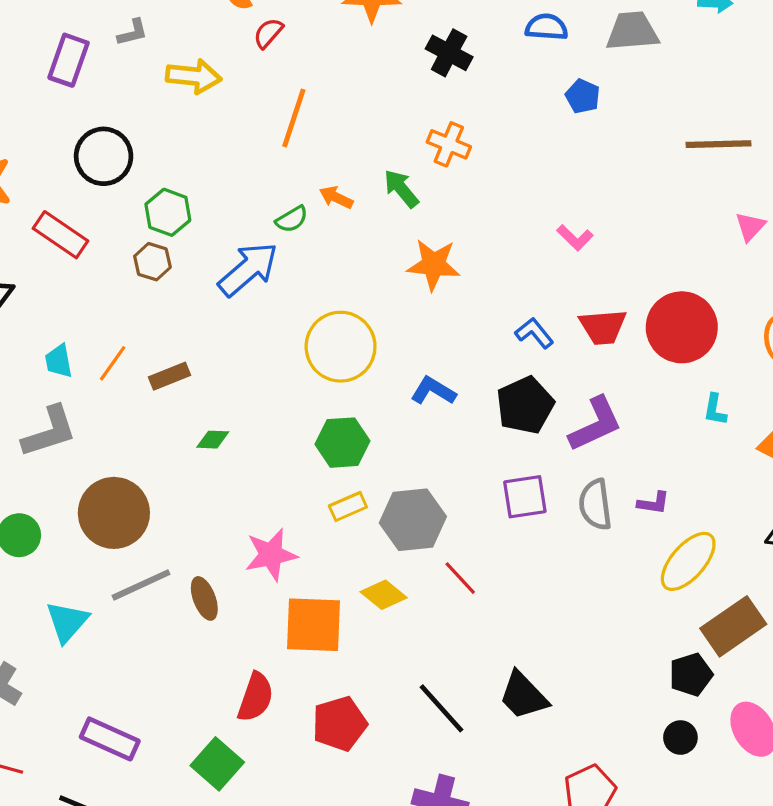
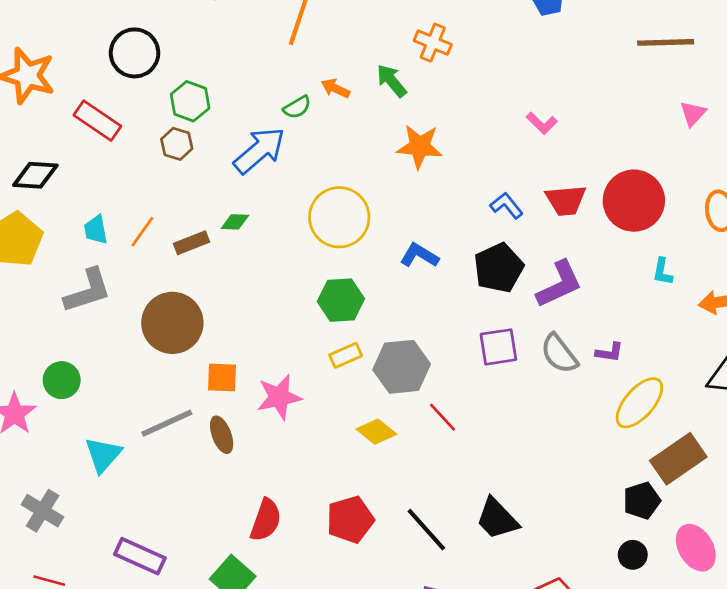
green diamond: (213, 440) -> (235, 222), moved
gray semicircle: (595, 505) -> (559, 354), turned -30
brown circle: (114, 513) -> (172, 323), moved
orange square: (314, 625) -> (222, 377), moved, size x0.6
red pentagon: (340, 724) -> (350, 520), moved

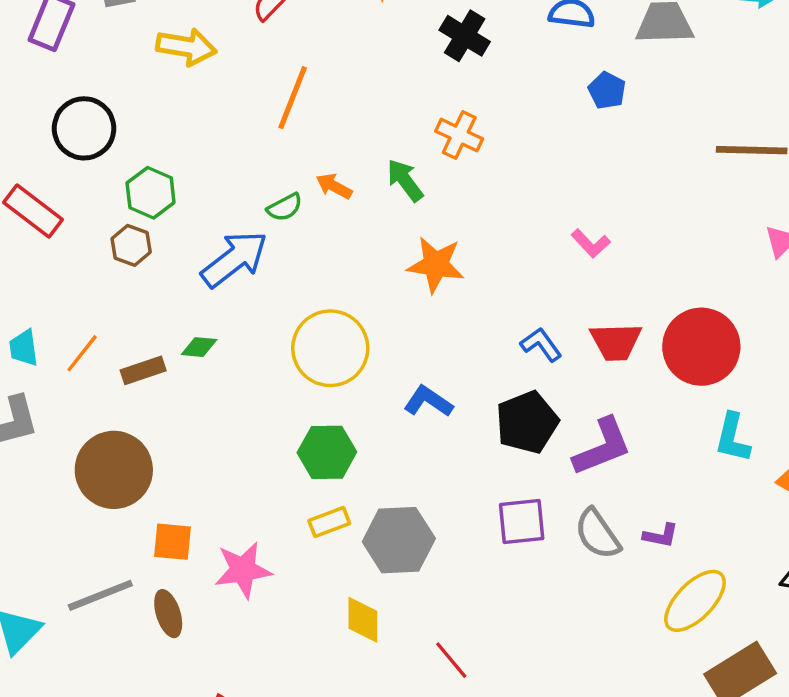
cyan L-shape: (663, 272) -> (733, 438), size x1.4
red line: (443, 417) -> (451, 660), moved
yellow diamond: (376, 432) -> (363, 620), turned 48

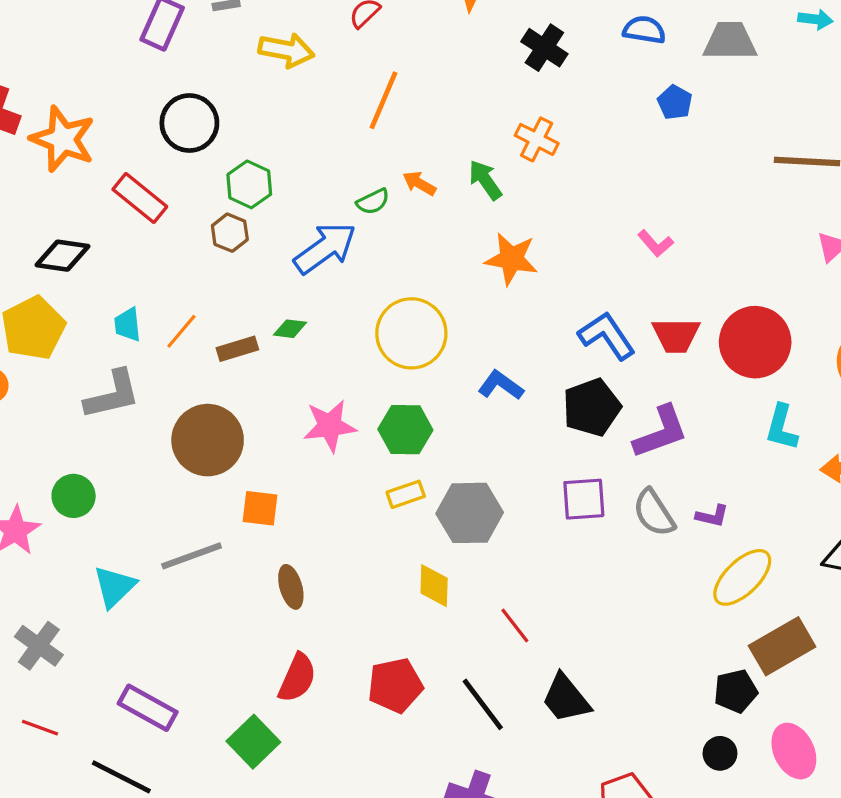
blue L-shape: (541, 345) -> (607, 336), size x1.5
pink star: (243, 570) -> (330, 426), moved
brown ellipse: (168, 614) -> (291, 587), moved

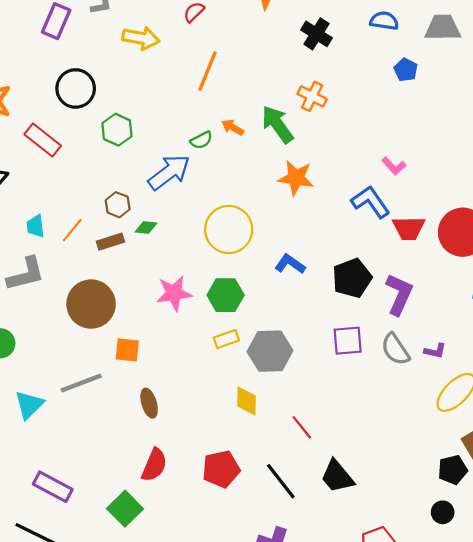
green arrow: (485, 180) -> (277, 124), size x1.4
brown hexagon: (230, 233) -> (118, 205), moved
blue L-shape: (607, 336) -> (371, 202), moved
purple L-shape: (661, 432) -> (399, 294), turned -45

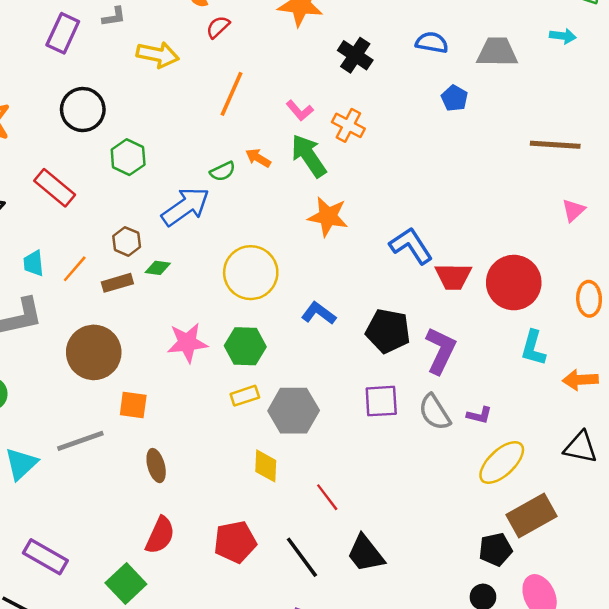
red rectangle: (43, 140) -> (55, 188), moved
pink L-shape: (394, 166) -> (300, 110), moved
black pentagon: (352, 278) -> (388, 331), turned 30

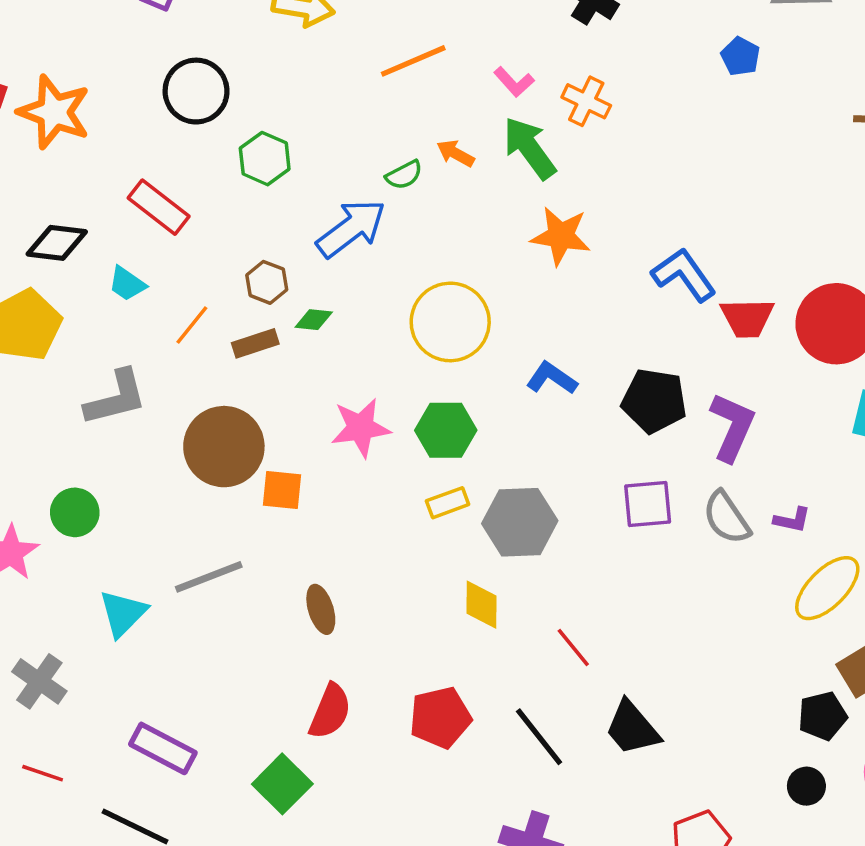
orange line: (232, 94) -> (413, 61), turned 45
cyan trapezoid: (34, 263) -> (127, 284), moved, turned -48
orange square: (133, 405) -> (282, 490), moved

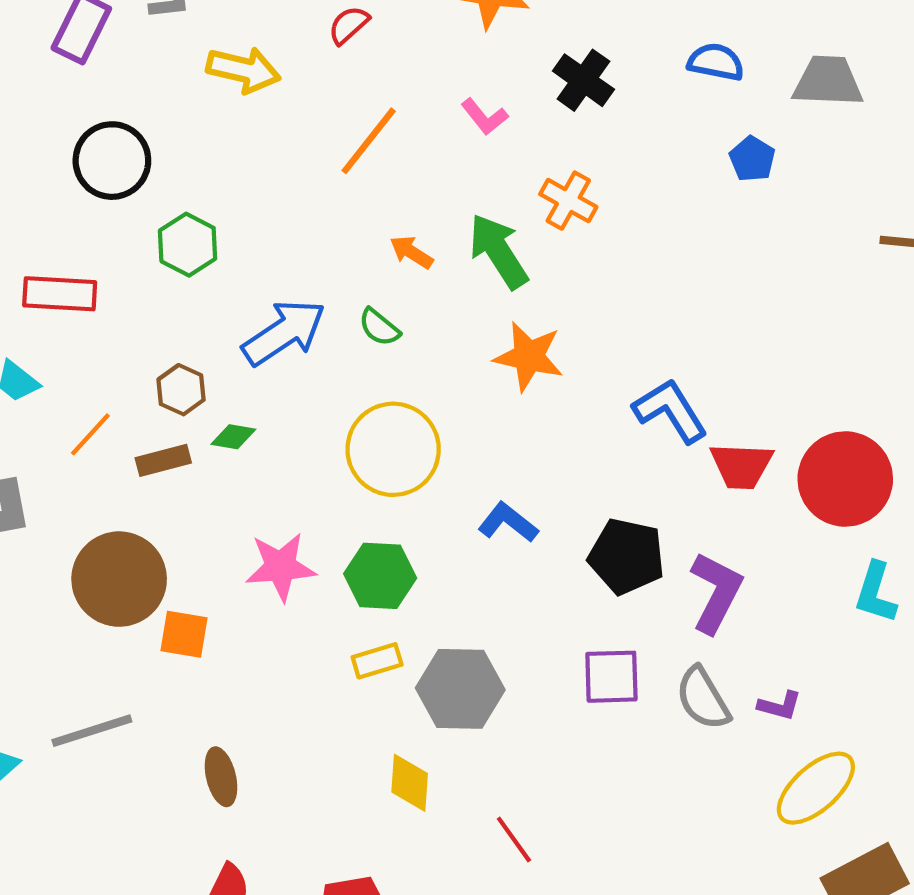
orange line: (413, 61) -> (369, 141), turned -32
pink L-shape: (514, 82) -> (484, 117), moved
green semicircle: (404, 175) -> (379, 327), moved, turned 63
red rectangle: (159, 207) -> (60, 294), turned -38

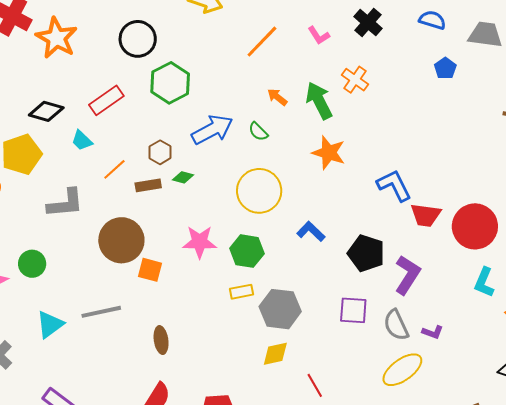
green hexagon: (188, 245) -> (170, 83), size x1.4
red rectangle: (60, 294) -> (106, 100), turned -44
yellow diamond: (410, 783) -> (275, 354), moved, turned 68
yellow ellipse: (816, 788) -> (402, 370), moved
red line: (514, 839) -> (315, 385), moved

